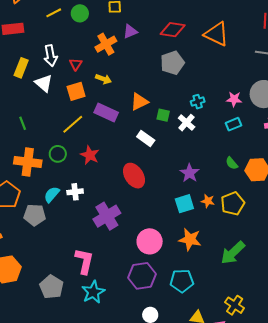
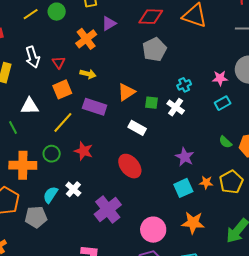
white triangle: (44, 83) -> (30, 106), moved, turned -36
white cross: (75, 192) -> (73, 189), turned -35

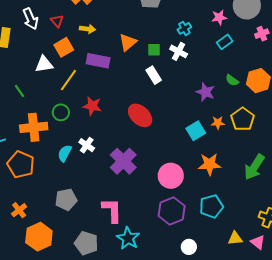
white triangle: (30, 106) -> (44, 64), moved
white rectangle: (137, 128) -> (154, 75), moved, turned 36
purple star: (185, 157) -> (205, 92), moved
gray pentagon: (36, 217) -> (66, 200), moved

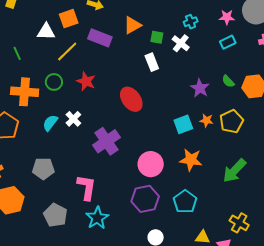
cyan pentagon: (211, 206) -> (185, 202), turned -30

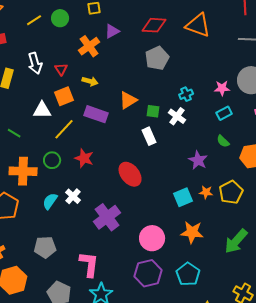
green line: (17, 53) -> (14, 133), turned -32
green semicircle: (228, 81) -> (223, 141), moved

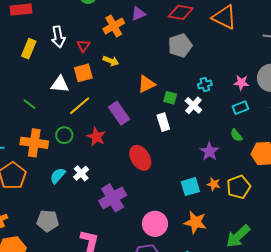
purple rectangle: (96, 114) -> (119, 113), moved, turned 30

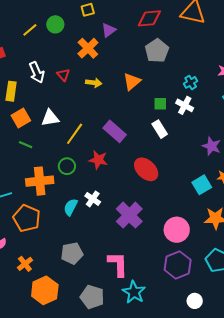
orange square: (83, 73) -> (21, 118), moved
orange triangle: (146, 84) -> (132, 81), moved

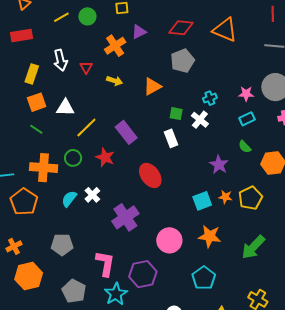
purple hexagon: (178, 265) -> (143, 274), moved

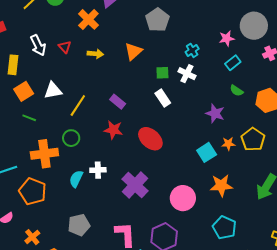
purple rectangle: (126, 132) -> (118, 102), size x0.7
red star: (105, 157) -> (113, 130), moved
white cross: (92, 195) -> (98, 170), turned -35

